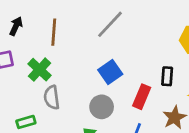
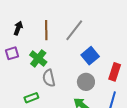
gray line: (110, 24) -> (74, 30), moved

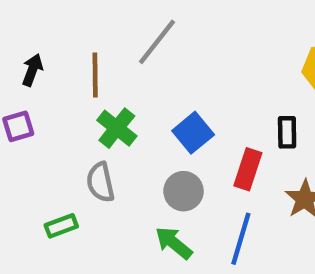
gray line: (74, 30) -> (157, 42), moved
green cross: (38, 58) -> (117, 128), moved

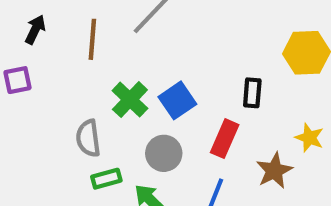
green cross: (117, 128) -> (130, 100), moved
black rectangle: (287, 132) -> (252, 93), moved
green rectangle: (61, 226) -> (106, 179), moved

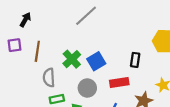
brown line: (92, 39) -> (37, 51), moved
red rectangle: (225, 139) -> (119, 83), turned 54

